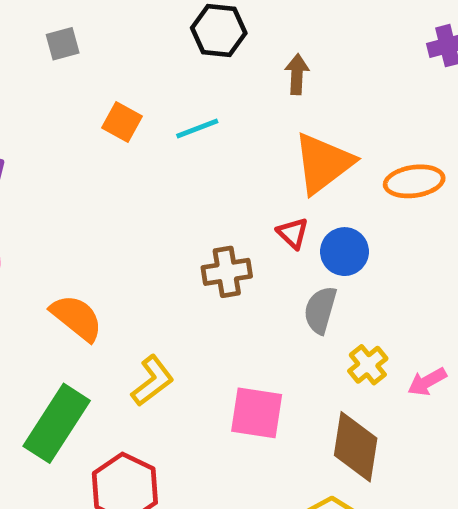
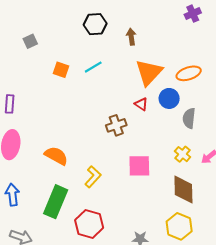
blue circle: (344, 252) -> (169, 98), moved
gray semicircle: (320, 310) -> (189, 118), moved
pink square: (257, 413) -> (139, 166), moved

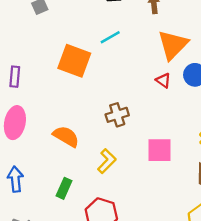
orange square: (61, 70) -> (74, 61), moved, size x1.8
brown cross: (116, 125) -> (117, 115), moved
green rectangle: (56, 202) -> (64, 188), size x0.6

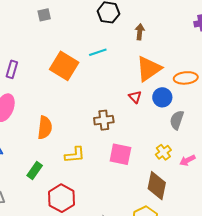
brown cross: (117, 115) -> (104, 120), moved
orange semicircle: (66, 136) -> (45, 128), turned 55
yellow L-shape: (107, 161) -> (75, 155), turned 30

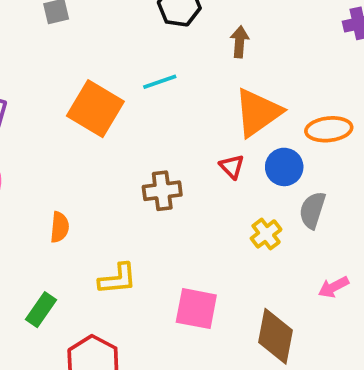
brown cross: (104, 120) -> (162, 191), moved
orange semicircle: (45, 128) -> (60, 227), size x0.7
yellow cross: (163, 152) -> (266, 234), moved
pink square: (120, 154) -> (196, 309), moved

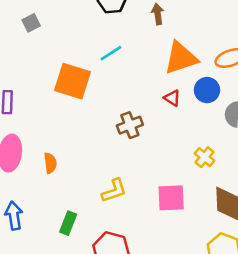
orange triangle: (258, 112) -> (181, 58), turned 30
orange semicircle: (60, 227) -> (50, 163), moved
yellow cross: (266, 234) -> (205, 157), moved

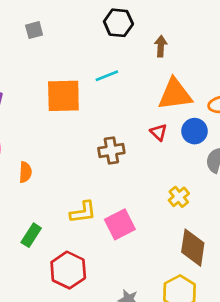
orange square: (73, 81) -> (63, 96), turned -30
pink square: (171, 198) -> (120, 224), moved, turned -36

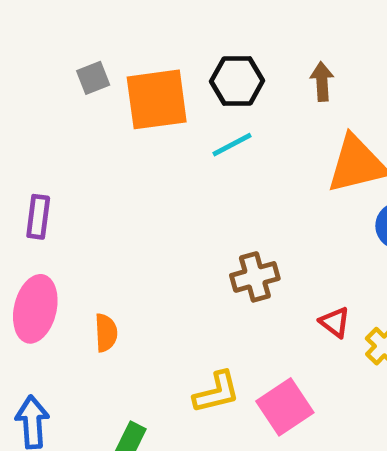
black hexagon: (118, 23) -> (237, 81), moved
orange square: (63, 96) -> (157, 99), moved
red triangle: (159, 132) -> (335, 322), moved

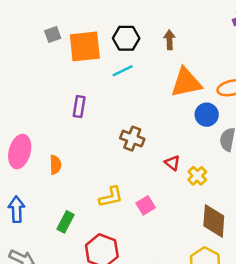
purple rectangle: (38, 217) -> (79, 107), moved
brown cross: (255, 277) -> (132, 139), turned 35
pink square: (285, 407) -> (146, 205), size x0.7

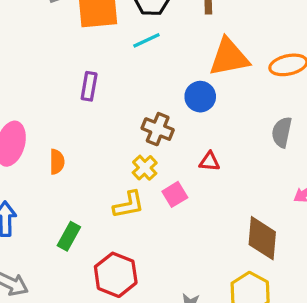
blue circle: (207, 115) -> (200, 97), moved
red triangle: (172, 163) -> (210, 162), turned -35
yellow cross: (197, 176) -> (145, 168), moved
pink square: (146, 205) -> (175, 194), moved

